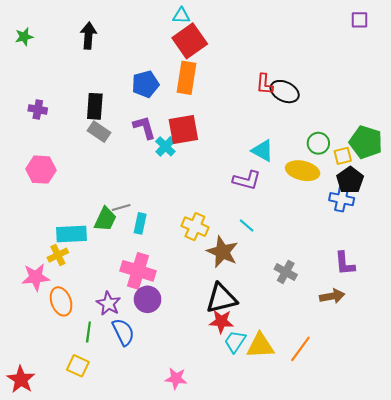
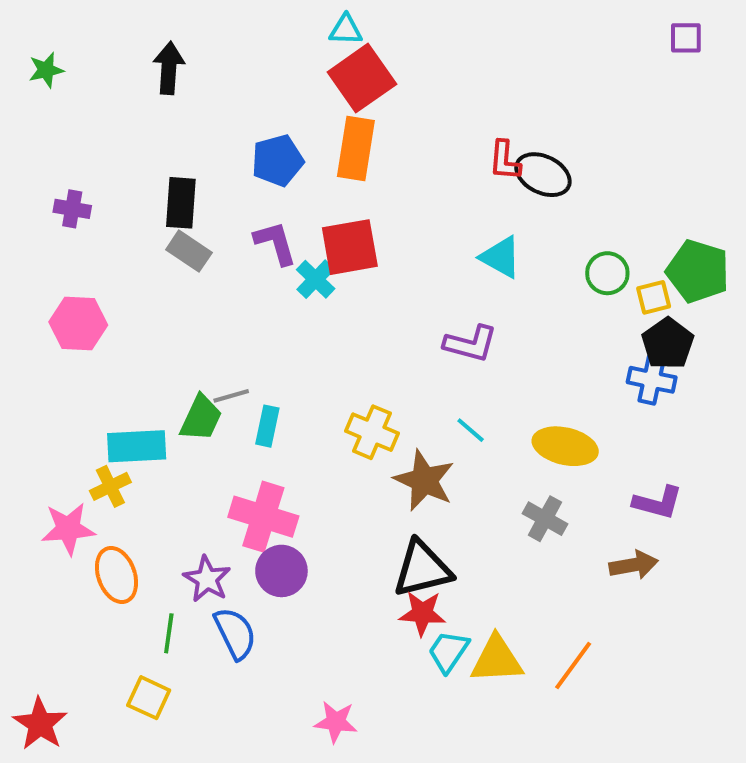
cyan triangle: (262, 151) -> (501, 257), moved
yellow ellipse: (303, 171) -> (565, 446), moved
purple L-shape: (345, 263) -> (658, 503), turned -70

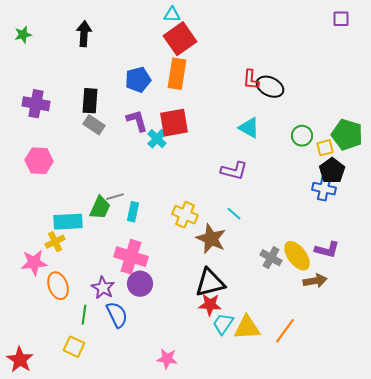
purple cross: (72, 209) -> (36, 104), size x1.5
yellow ellipse: (565, 446) -> (297, 256), moved, turned 40

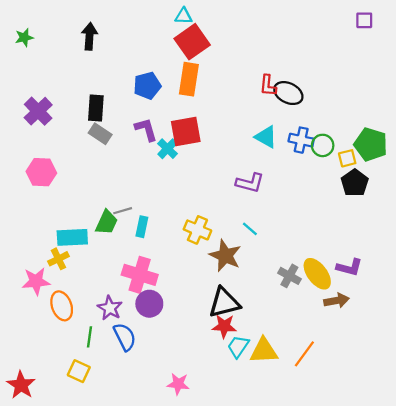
purple cross: (36, 104) -> (38, 111), turned 36
blue cross: (324, 189) -> (301, 140), moved

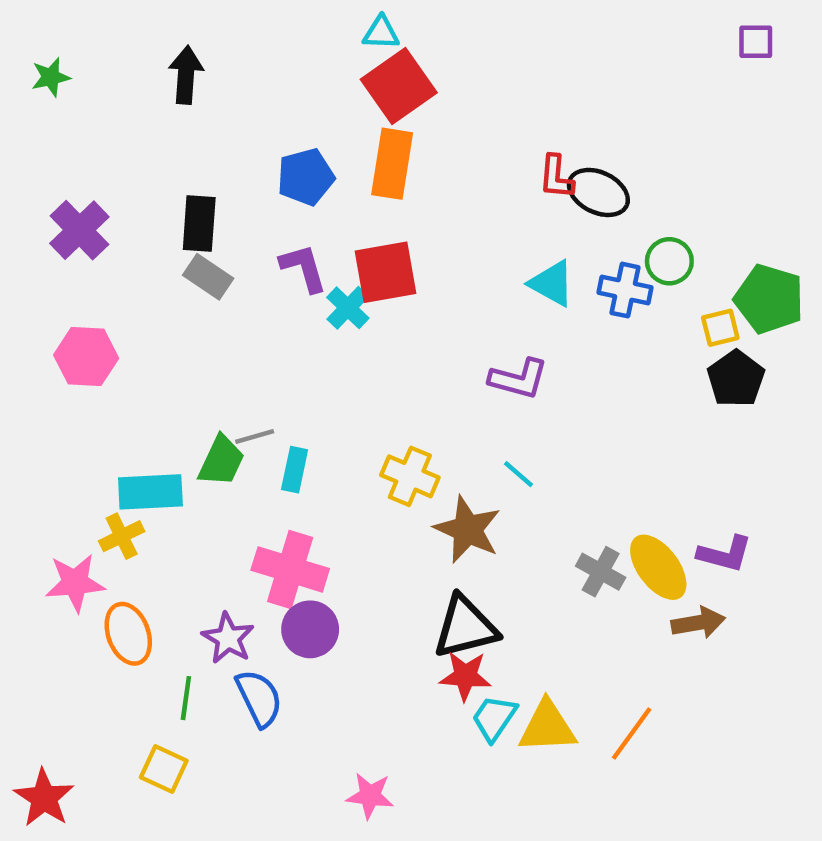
green circle: (323, 145) -> (669, 261), moved

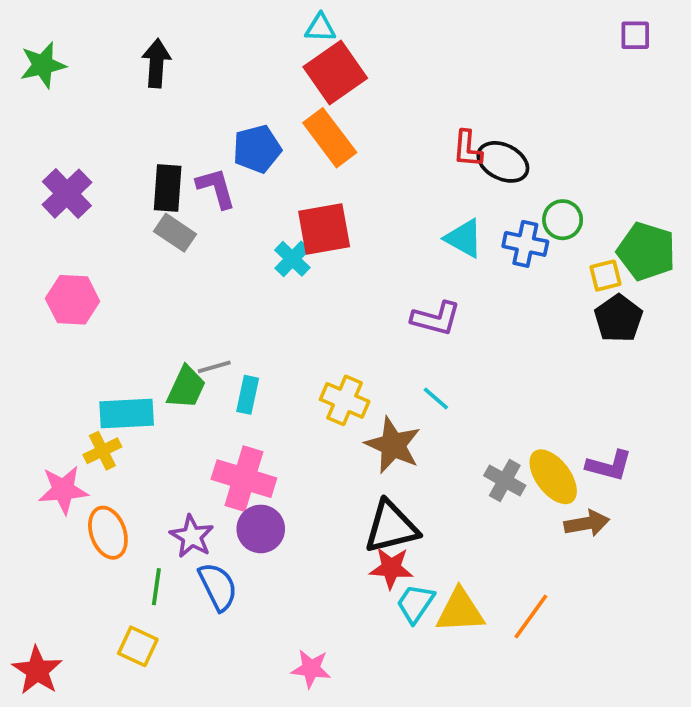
green star: (51, 77) -> (43, 65), size x1.4
orange rectangle: (392, 164) -> (330, 138), turned -46
purple L-shape: (303, 268) -> (216, 188), moved

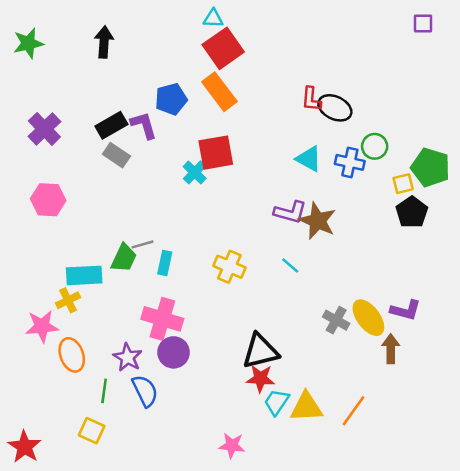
black rectangle: (168, 188) -> (111, 125), turned 56
brown star: (393, 445) -> (318, 221), moved
brown arrow: (587, 523) -> (391, 349), turned -80
pink star: (311, 669) -> (232, 445), moved

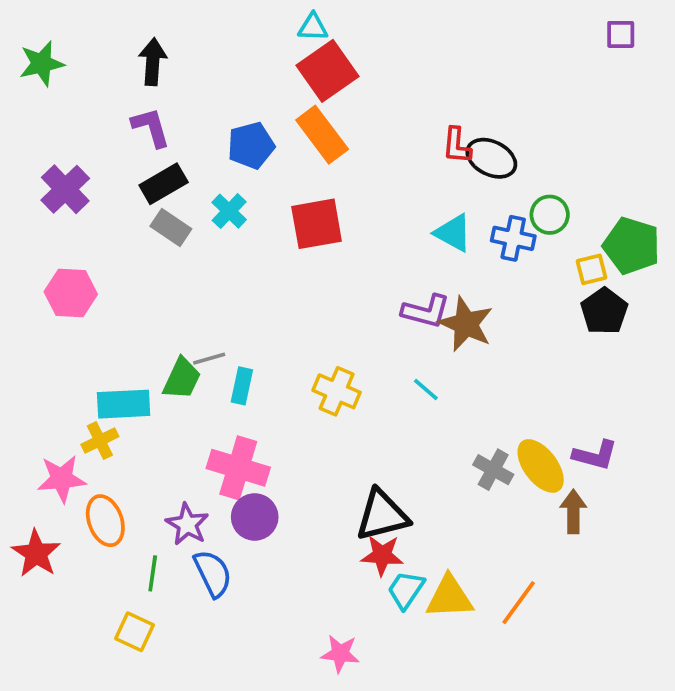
purple L-shape: (144, 125) -> (151, 127), moved
cyan cross: (195, 172) -> (229, 211), moved
red star: (25, 447) -> (36, 553), moved

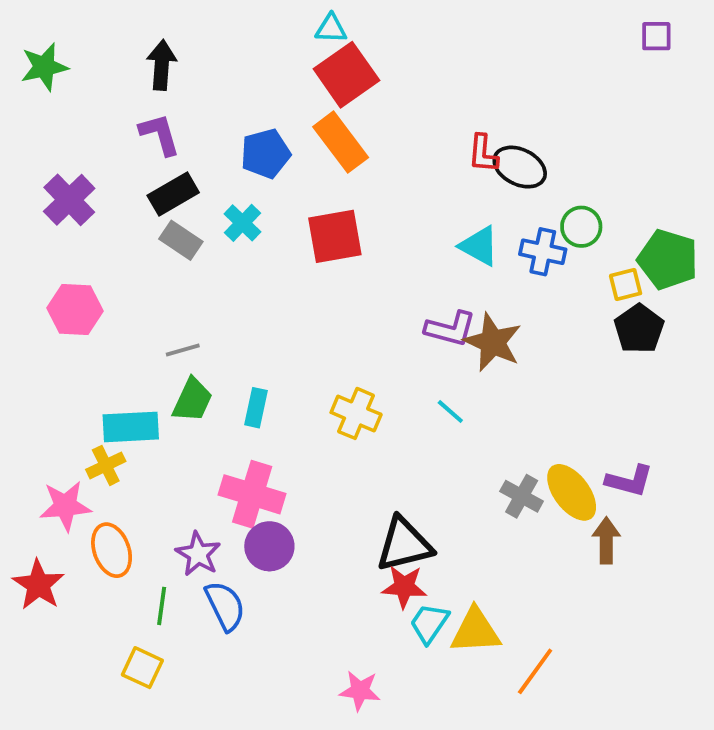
gray line: (209, 359) -> (183, 350), moved
orange line: (519, 603) -> (535, 671), moved

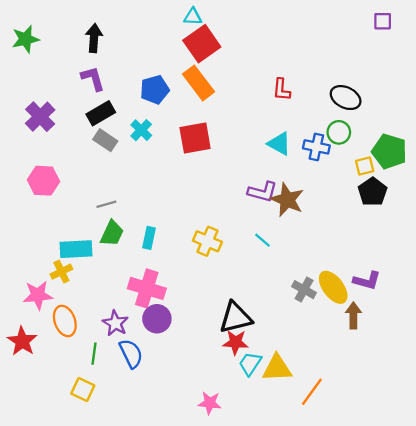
black ellipse: (520, 167) -> (346, 98), moved

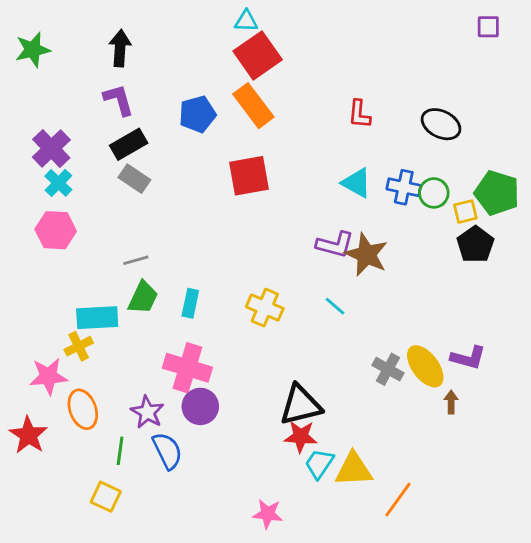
cyan cross: (141, 130) -> (58, 183), moved
green circle: (339, 132) -> (434, 193), moved
brown arrow: (353, 315) -> (451, 402), size x0.7

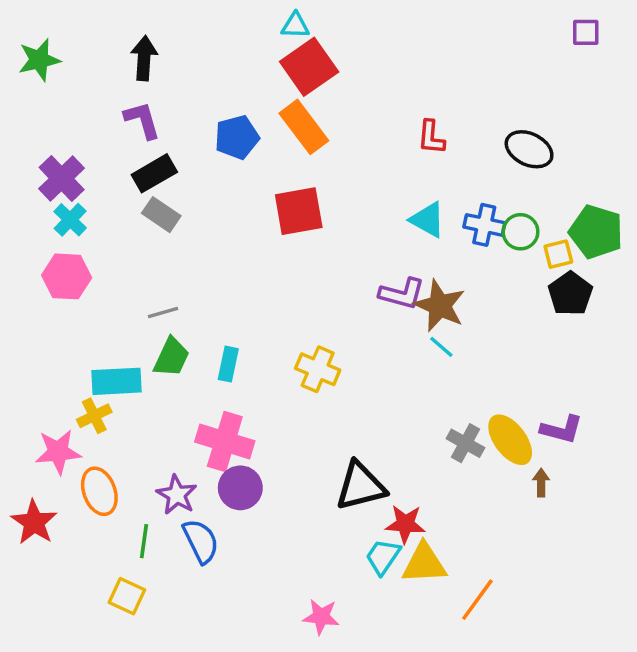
cyan line: (335, 306) -> (441, 347), moved
red star: (301, 437) -> (405, 524), moved

